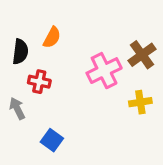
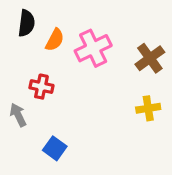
black semicircle: (20, 52) -> (26, 23), moved
pink cross: (104, 71) -> (93, 48), moved

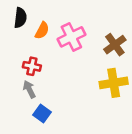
yellow cross: (148, 108) -> (114, 83), size x1.5
gray arrow: (18, 115) -> (29, 89), moved

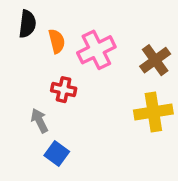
orange semicircle: (42, 31) -> (57, 41), turned -42
red cross: (32, 66) -> (64, 90), moved

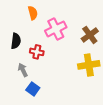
black semicircle: (27, 24) -> (16, 41), moved
orange semicircle: (57, 41) -> (33, 13), moved

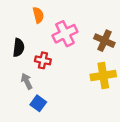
brown cross: (90, 35) -> (104, 41), turned -30

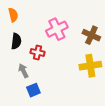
orange semicircle: (38, 15) -> (13, 15), moved
blue square: (38, 103) -> (33, 90), turned 32

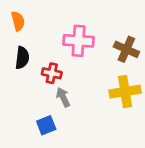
pink cross: (57, 29) -> (79, 41), turned 30
gray arrow: (23, 71) -> (63, 97), moved

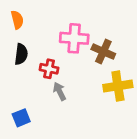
brown cross: (126, 49) -> (103, 52), moved
blue square: (46, 125) -> (21, 118), moved

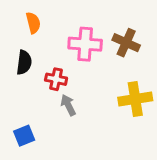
orange semicircle: (17, 20) -> (33, 23), moved
brown cross: (103, 52) -> (126, 43), moved

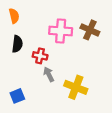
orange semicircle: (33, 23) -> (14, 16), moved
yellow cross: (135, 99) -> (76, 87), moved, turned 30

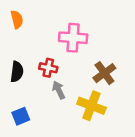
brown cross: (90, 30) -> (104, 73), moved, turned 30
black semicircle: (17, 44) -> (17, 72), moved

